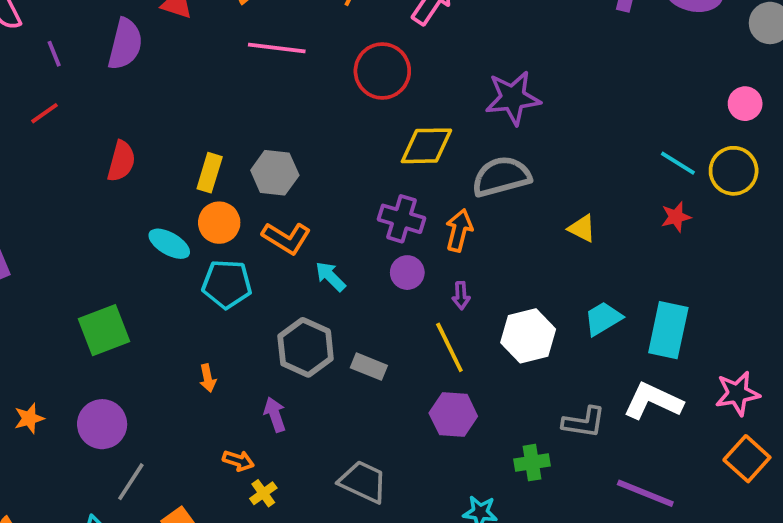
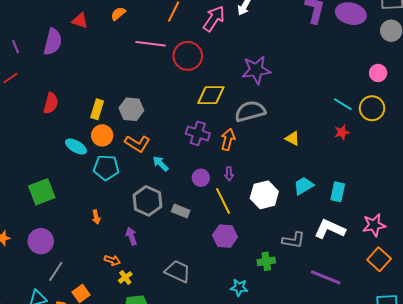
pink line: (277, 48) -> (150, 44), moved
purple circle: (407, 273) -> (201, 178), moved
cyan rectangle: (668, 330) -> (338, 192), size x0.7

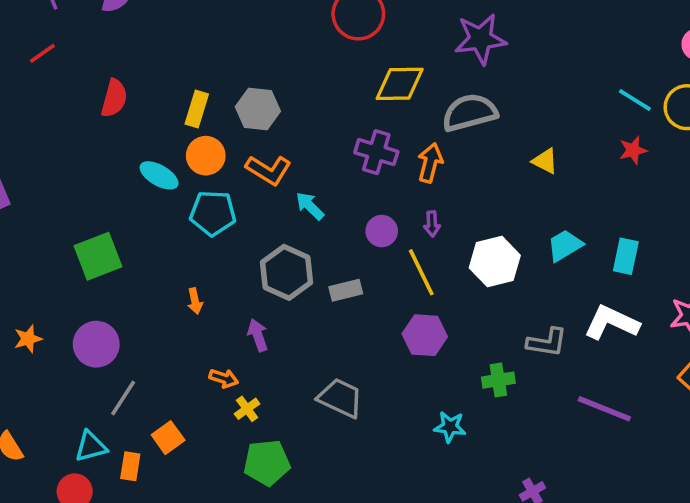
gray rectangle: (181, 211) -> (346, 290), turned -36

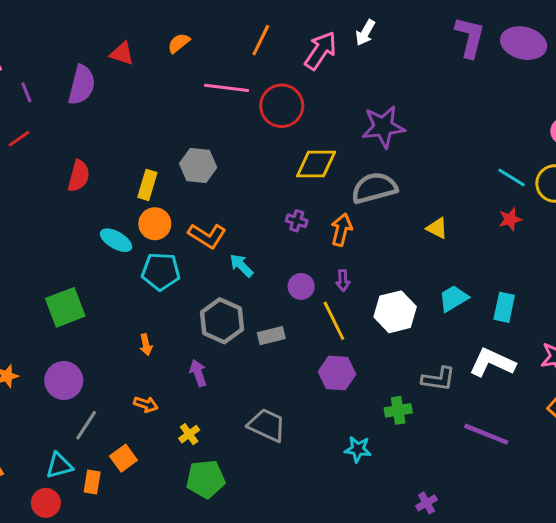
gray hexagon: (258, 109) -> (198, 166), moved
purple cross: (376, 152) -> (297, 221), size x0.6
orange arrow: (224, 378) -> (146, 404), moved

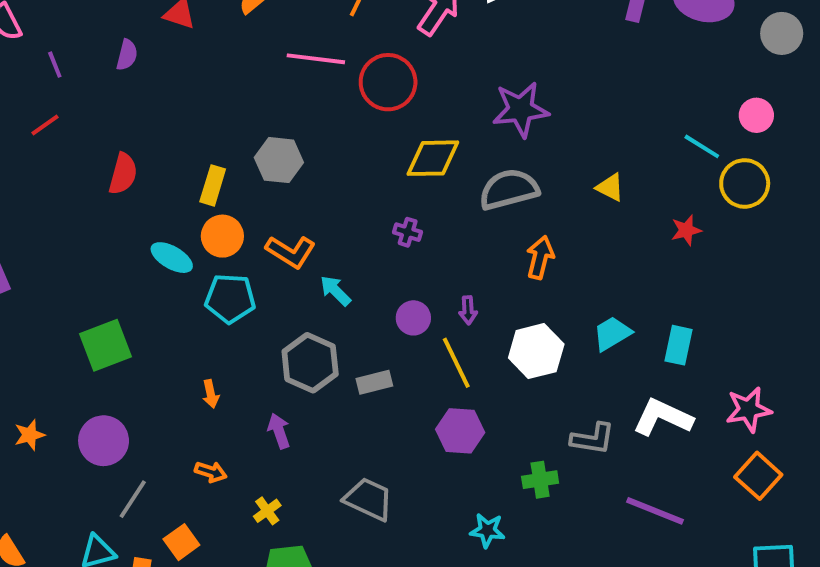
purple semicircle: (82, 85) -> (127, 55), size x0.6
cyan line: (512, 177) -> (702, 146), moved
yellow triangle: (437, 228) -> (610, 187), moved
orange arrow: (341, 230) -> (540, 258), moved

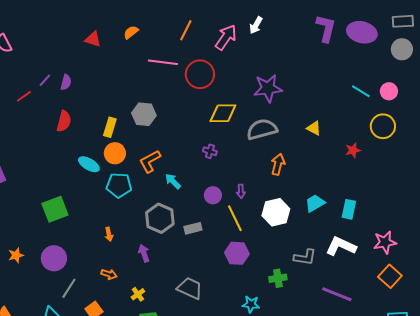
purple semicircle: (127, 55) -> (66, 82), moved
purple line: (55, 65) -> (45, 80), moved, turned 64
cyan line: (702, 146) -> (361, 91), moved
orange L-shape: (291, 252) -> (150, 161), turned 120

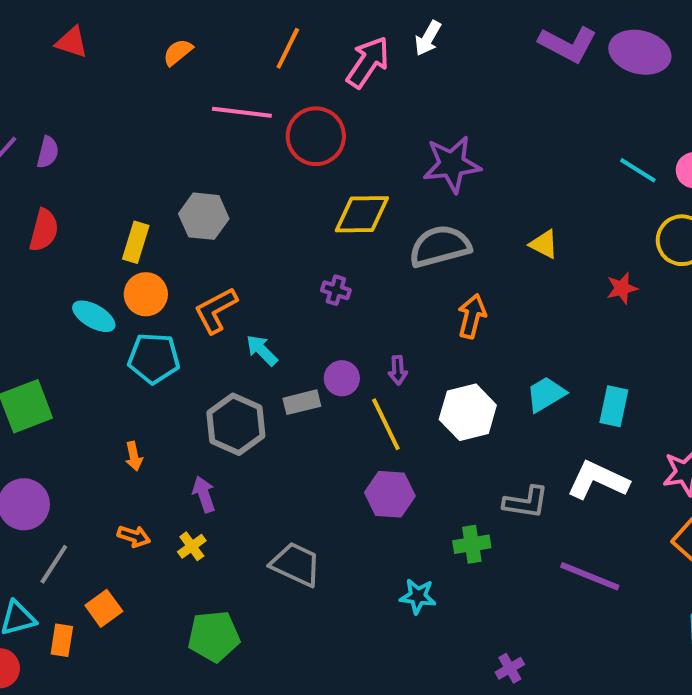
purple L-shape: (326, 28) -> (568, 44), turned 104
red triangle: (93, 39) -> (72, 42), moved
gray rectangle: (193, 228) -> (302, 402), moved
yellow cross: (138, 294) -> (192, 546), moved

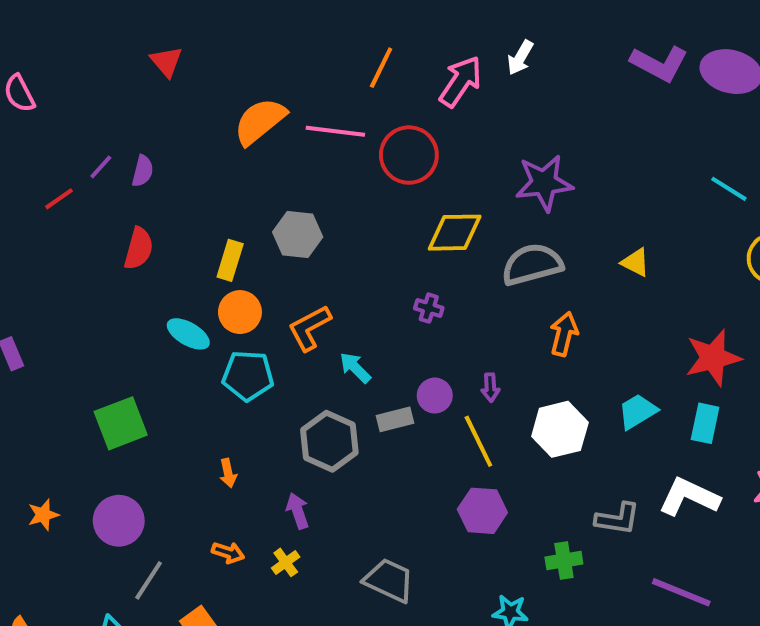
red triangle: (72, 42) -> (166, 62), turned 32
orange semicircle: (178, 52) -> (260, 121), moved, size x1.8
red star: (622, 288) -> (713, 358), moved, size x1.8

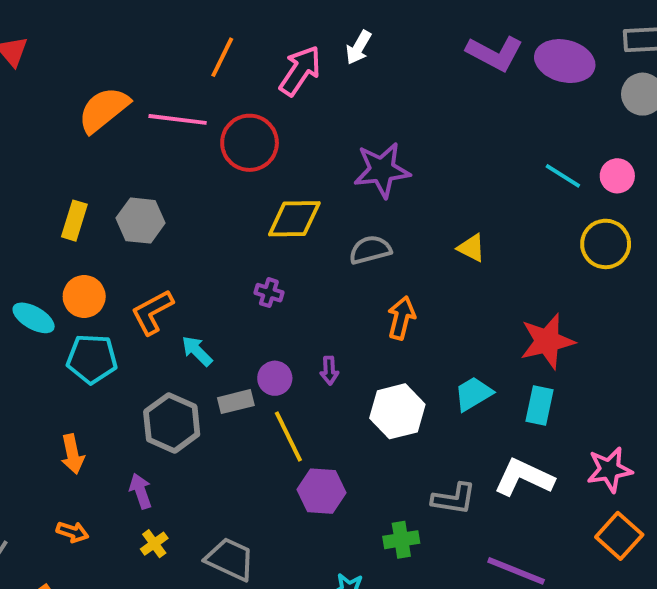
yellow rectangle: (230, 260) -> (74, 221), moved
gray semicircle: (532, 264) -> (370, 250), size x0.7
yellow line: (478, 441) -> (288, 437), moved
orange arrow: (228, 473) -> (72, 454), size x1.4
yellow cross: (286, 562) -> (154, 544), moved

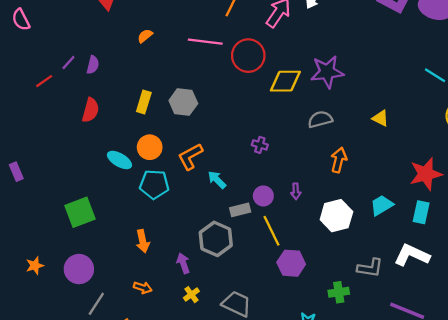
orange semicircle: (104, 110) -> (145, 36), moved, size x0.5
yellow diamond: (294, 219) -> (285, 81), moved
gray hexagon: (172, 423) -> (216, 239), moved

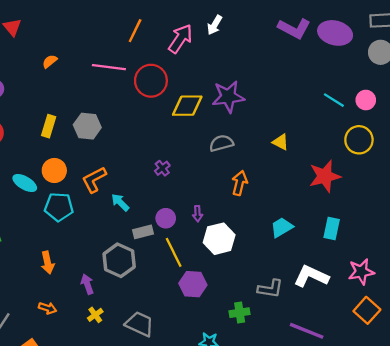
purple cross: (260, 145) -> (162, 168), turned 35
red star: (426, 174) -> (325, 176), moved
cyan rectangle: (421, 212) -> (332, 228), moved
white hexagon: (336, 216) -> (219, 239), moved

